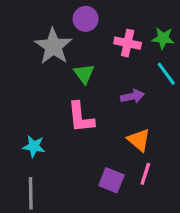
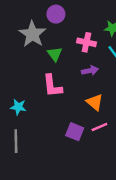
pink cross: (128, 43) -> (86, 42), moved
pink line: (145, 174) -> (99, 127), turned 49

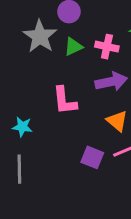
green triangle: (55, 54) -> (73, 47), moved, turned 42
purple arrow: (90, 71) -> (111, 82), size x1.5

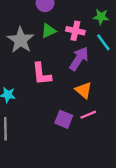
gray star: (40, 36) -> (21, 40), moved
purple arrow: (111, 82) -> (79, 59), turned -45

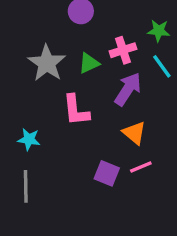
green triangle: (49, 31) -> (89, 63), moved
pink cross: (75, 31) -> (123, 50), turned -30

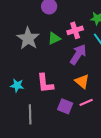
pink L-shape: (76, 110) -> (45, 83), moved
gray line: (26, 186) -> (30, 114), moved

